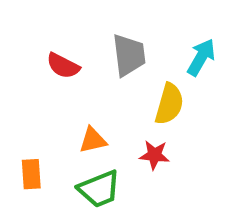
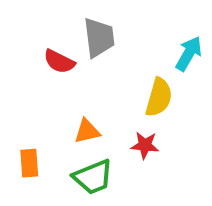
gray trapezoid: (129, 55) -> (99, 38), moved

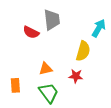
green trapezoid: (93, 177) -> (49, 93), turned -105

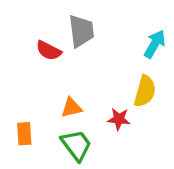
yellow semicircle: (83, 51) -> (145, 91), moved

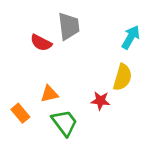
orange triangle: (72, 108) -> (49, 94), moved
orange rectangle: (24, 134) -> (20, 113), turned -36

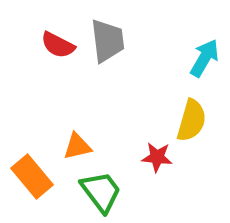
red semicircle: (41, 43) -> (58, 45), moved
orange rectangle: (20, 113) -> (32, 177), size x1.4

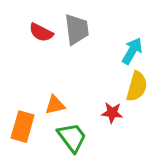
cyan arrow: (204, 58) -> (132, 51), moved
orange rectangle: (32, 177) -> (23, 127), turned 56

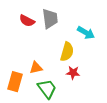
cyan arrow: (132, 51) -> (86, 33), turned 90
yellow semicircle: (137, 86) -> (67, 52), moved

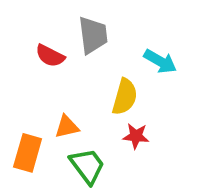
red semicircle: (27, 21) -> (50, 56), moved

